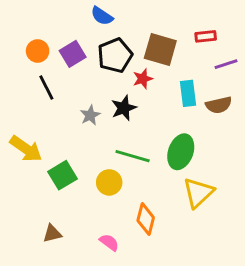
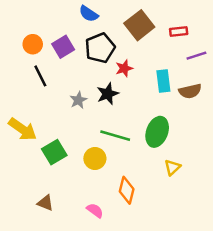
brown square: (160, 50) -> (139, 25), moved, turned 36
yellow triangle: (198, 193) -> (172, 167), size x0.6
brown triangle: (52, 234) -> (45, 203), turned 36

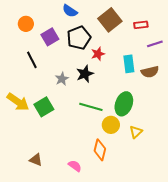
orange circle: (33, 44) -> (26, 24), moved
green square: (54, 152) -> (44, 107), moved
yellow circle: (95, 158) -> (111, 125), moved

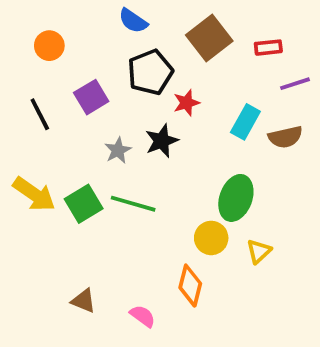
purple square: (50, 37) -> (91, 97), moved
black line: (32, 60) -> (40, 114), moved
cyan rectangle: (129, 64) -> (245, 122), turned 36
green line: (91, 107) -> (133, 204), moved
brown triangle: (36, 160) -> (84, 301), moved

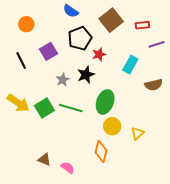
brown semicircle: (285, 137) -> (154, 85), moved
green ellipse: (236, 198) -> (105, 102), moved
pink semicircle: (143, 316) -> (68, 168), moved

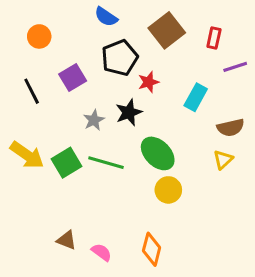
red rectangle: (142, 25) -> (214, 38), turned -72
green ellipse: (105, 102) -> (158, 153), turned -65
yellow triangle: (137, 133) -> (223, 160), moved
orange diamond: (101, 151) -> (152, 249), moved

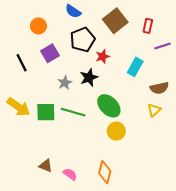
orange circle: (39, 36) -> (38, 26), moved
green square: (67, 163) -> (46, 112), turned 30

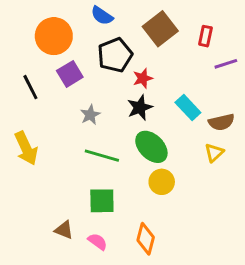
orange circle: (38, 26) -> (54, 36), size x1.6
cyan rectangle: (135, 67) -> (188, 108), moved, turned -72
black star: (89, 77) -> (140, 108), moved
yellow arrow: (18, 107) -> (26, 148), turned 30
green square: (46, 112) -> (102, 201), moved

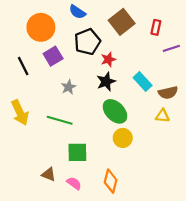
yellow triangle: (214, 153) -> (163, 116), turned 48
green line: (102, 156) -> (60, 120), moved

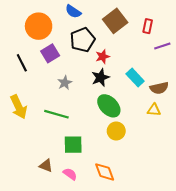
orange diamond: (111, 181) -> (105, 172), turned -35

